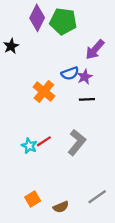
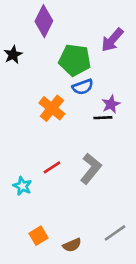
green pentagon: (63, 21) -> (75, 60), moved
purple arrow: (95, 50) -> (112, 40), moved
purple star: (85, 77) -> (111, 104), moved
cyan star: (29, 146) -> (22, 186), moved

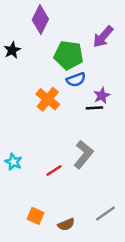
red line: (52, 167) -> (54, 170), moved
cyan star: (22, 186) -> (13, 162), moved
orange square: (39, 236) -> (35, 216), turned -35

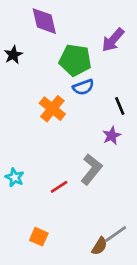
purple diamond: (40, 20) -> (44, 21), turned -40
purple star: (102, 96) -> (112, 136), moved
black line: (94, 108) -> (120, 106), moved, turned 70
brown semicircle: (66, 224) -> (99, 246), moved, turned -35

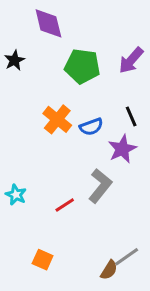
purple arrow: (113, 40) -> (131, 60), moved
blue semicircle: (83, 87) -> (91, 127), moved
purple star: (112, 136) -> (122, 149), size x1.4

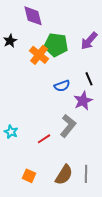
orange cross: (57, 119) -> (39, 55), moved
gray line: (127, 257) -> (86, 174), turned -54
brown semicircle: (109, 270) -> (64, 175), moved, size x1.5

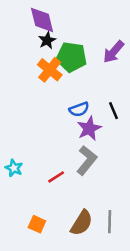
black star: (10, 41) -> (47, 40), moved
black line: (89, 79) -> (113, 111), moved
purple star: (83, 101) -> (89, 128), moved

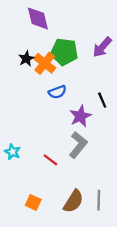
black star: (47, 40) -> (26, 59), moved
blue semicircle: (79, 109) -> (57, 92), moved
red line: (56, 177) -> (50, 160), turned 70

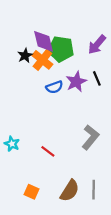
purple diamond: (38, 18) -> (44, 41), moved
black line: (102, 100) -> (97, 78), moved
purple star: (80, 116) -> (76, 82), moved
gray L-shape: (78, 145) -> (90, 137), moved

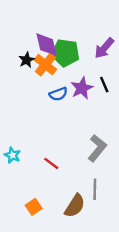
gray line: (94, 190) -> (95, 189), moved
orange square: (32, 192) -> (34, 207), turned 32

